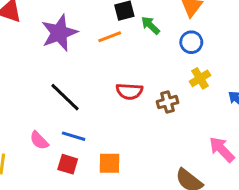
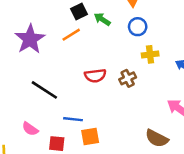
yellow cross: (200, 78) -> (150, 54), turned 35
blue line: (74, 136) -> (73, 119), moved

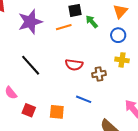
blue line: (73, 119) -> (84, 99), moved

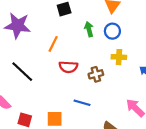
purple star: (30, 22) -> (18, 26), turned 30
green arrow: (92, 22) -> (89, 29), moved, turned 32
orange line: (64, 27) -> (53, 44), moved, turned -42

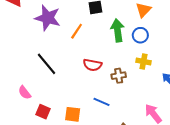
green arrow: (89, 29) -> (117, 30), size x1.5
orange line: (53, 44) -> (77, 31), moved

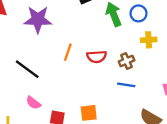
orange line: (77, 31) -> (68, 52), moved
black line: (46, 64) -> (27, 69), moved
blue line: (101, 102) -> (126, 85), moved

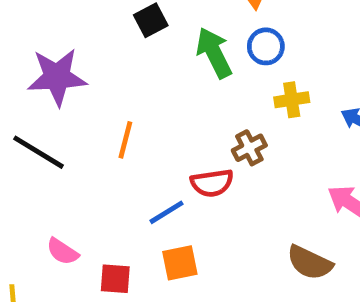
red semicircle: (97, 57) -> (212, 183), moved
black line: (27, 69) -> (38, 152), moved
blue line: (126, 85) -> (166, 212), moved, turned -36

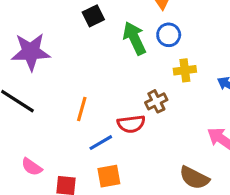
orange line: (125, 140) -> (82, 109), moved

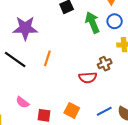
orange line: (82, 109) -> (47, 58), moved
blue line: (101, 143) -> (104, 111), moved
orange square: (109, 176) -> (72, 110), turned 35

